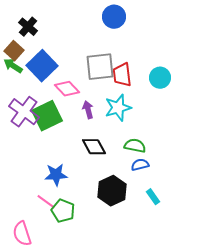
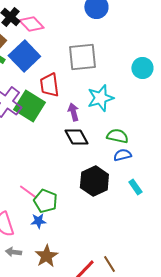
red trapezoid: (122, 75) -> (49, 85), moved
pink diamond: (67, 89) -> (31, 24), moved
purple arrow: (88, 110) -> (73, 112), moved
green square: (47, 116) -> (29, 106), turned -32
blue star: (56, 175) -> (38, 221), moved, size x0.7

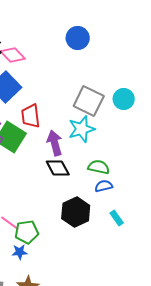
gray square: (82, 57) -> (89, 101), moved, turned 32
purple arrow: (73, 112) -> (55, 143), size x1.4
green pentagon: (45, 201) -> (27, 232), turned -30

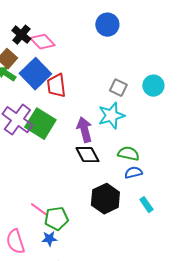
gray square: (89, 101) -> (118, 88), size x0.6
red trapezoid: (31, 116) -> (56, 86), moved

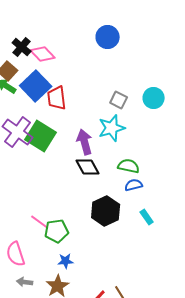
blue star: (49, 239) -> (66, 261), moved

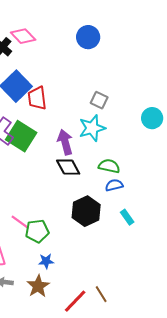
pink diamond: (43, 54) -> (23, 36), moved
cyan circle: (154, 98) -> (152, 118), moved

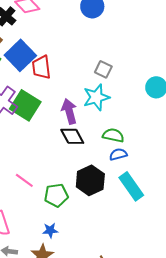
cyan rectangle: (127, 217) -> (131, 186), size x1.8
pink line: (20, 222) -> (24, 180), moved
green pentagon: (37, 231) -> (56, 195), moved

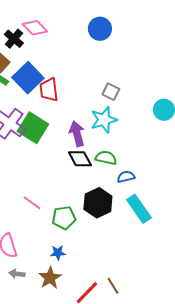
green semicircle: (113, 135) -> (106, 158), moved

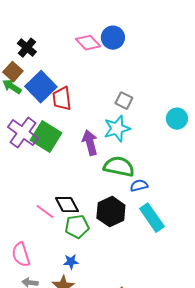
pink diamond: (35, 28) -> (88, 43), moved
green semicircle: (106, 158) -> (119, 167), size x1.4
black diamond: (80, 159) -> (67, 205), moved

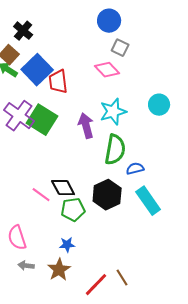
pink diamond: (88, 43) -> (107, 70), moved
gray square: (124, 101) -> (120, 48), moved
cyan circle: (177, 119) -> (159, 105), moved
green semicircle: (119, 167) -> (115, 150), turned 88

